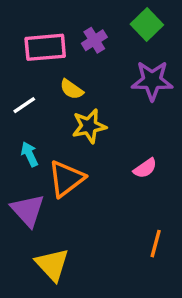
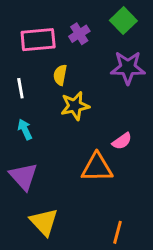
yellow semicircle: (72, 89) -> (60, 75), turned 66
white line: (24, 105) -> (20, 88), turned -66
orange triangle: (66, 179) -> (97, 168), moved, turned 36
orange line: (156, 244) -> (118, 232), moved

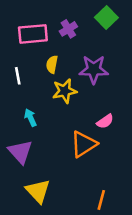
purple star: (128, 68) -> (94, 69), moved
cyan arrow: (25, 129) -> (30, 118), moved
orange triangle: (97, 168) -> (84, 144), turned -32

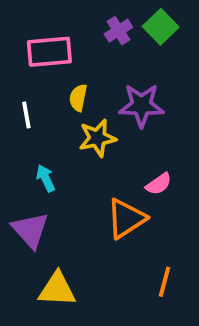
purple cross: (68, 29) -> (118, 31), moved
yellow triangle: (38, 191) -> (57, 289), turned -44
orange line: (101, 200) -> (164, 282), moved

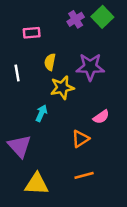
pink rectangle: (49, 52) -> (32, 33), size x0.6
cyan arrow: (46, 178) -> (41, 113), moved, turned 49
orange triangle: (126, 219) -> (80, 139), size x0.7
orange line: (164, 282) -> (84, 175), moved, turned 60

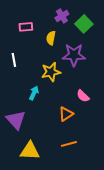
green square: (102, 17) -> (84, 24), moved
yellow semicircle: (50, 62) -> (51, 38), moved
pink semicircle: (101, 117) -> (83, 96), turned 80

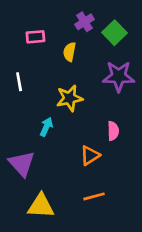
purple star: (74, 55) -> (119, 76), moved
pink semicircle: (83, 96) -> (113, 131), turned -136

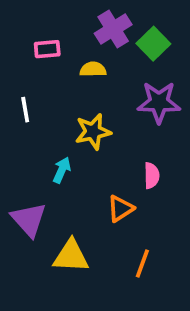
purple cross: (84, 22) -> (113, 29), size x1.4
yellow semicircle: (69, 52) -> (93, 69), turned 78
orange line: (94, 196) -> (142, 263), moved, turned -55
yellow triangle: (41, 206) -> (71, 256), moved

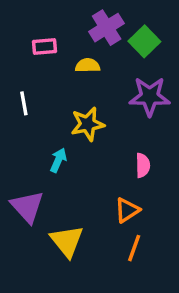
orange triangle: (120, 209) -> (127, 210), moved
yellow triangle: (71, 256) -> (67, 241), turned 48

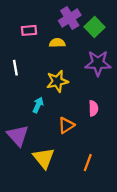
orange triangle: (127, 210) -> (66, 125), moved

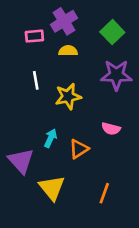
purple cross: (70, 18) -> (64, 21), moved
white line: (15, 68) -> (36, 80), moved
cyan arrow: (38, 105) -> (51, 138), moved
pink semicircle: (93, 108) -> (111, 129), turned 105

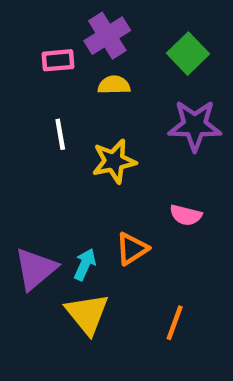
cyan arrow: (51, 138) -> (85, 264), moved
purple triangle: (21, 161) -> (36, 269), turned 32

